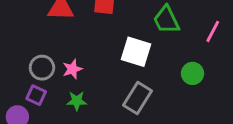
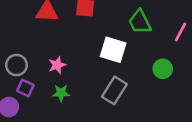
gray circle: (42, 68) -> (16, 65), moved

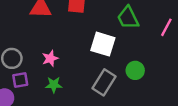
green circle: (163, 69) -> (135, 70), moved
purple square: (25, 88) -> (20, 80), turned -35

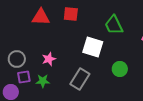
gray rectangle: (104, 82) -> (80, 79), moved
green star: (54, 85) -> (43, 81), moved

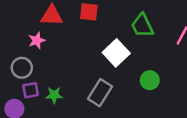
white square: (93, 47) -> (116, 53), turned 30
pink star: (49, 59) -> (37, 40), moved

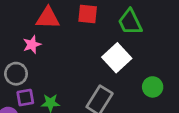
green trapezoid: (142, 26) -> (130, 22), moved

